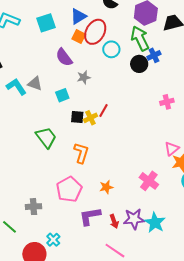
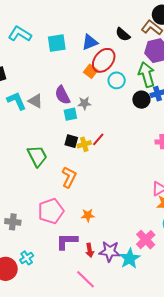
orange square: (79, 37) -> (91, 71), moved
purple semicircle: (64, 57) -> (62, 95), moved
cyan square: (62, 95) -> (70, 114), moved
pink cross: (149, 181) -> (146, 240), moved

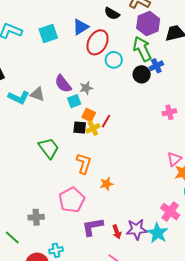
orange square: (91, 71) -> (89, 115), moved
cyan L-shape: (16, 101) -> (19, 97), turned 150
orange star: (88, 215) -> (107, 184), moved
cyan cross: (27, 258) -> (56, 250), turned 32

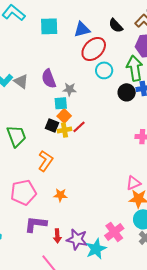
cyan square: (74, 101) -> (61, 103), moved
orange star: (107, 184) -> (60, 195), moved

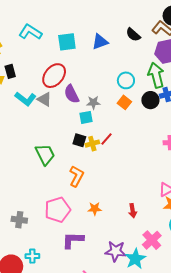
red ellipse: (94, 49) -> (54, 76), moved
orange square: (64, 116) -> (124, 102), moved
red arrow: (57, 236) -> (133, 211), moved

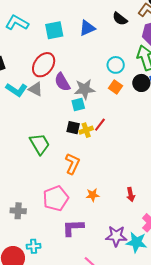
gray star: (93, 103) -> (85, 89), size x1.5
cyan star: (135, 259) -> (136, 242), turned -30

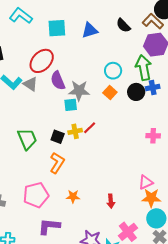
black square: (73, 128) -> (58, 137), moved

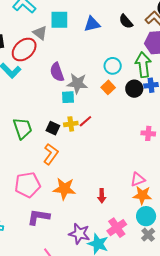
red ellipse: (42, 61) -> (24, 50), moved
gray triangle: (30, 84) -> (40, 33), moved
orange star: (73, 196) -> (64, 189), size x1.6

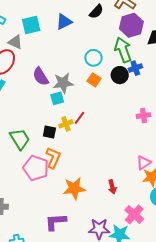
black semicircle: (126, 21) -> (96, 12), turned -84
pink pentagon: (28, 185) -> (36, 168), moved, turned -30

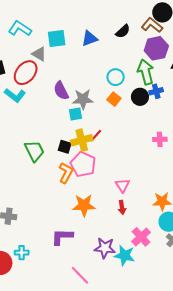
yellow cross: (66, 124) -> (82, 140), size x1.5
pink triangle: (144, 163) -> (123, 185), moved, turned -35
pink pentagon: (36, 168) -> (83, 164), moved

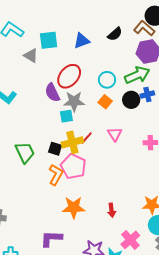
green arrow: (146, 72) -> (137, 75), turned 80
red ellipse: (26, 73) -> (69, 76), moved
pink triangle: (123, 185) -> (115, 134), moved

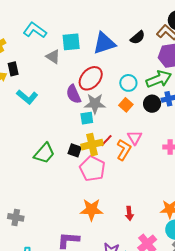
blue triangle: (82, 41) -> (104, 43), size x1.4
green trapezoid: (25, 152) -> (44, 153), turned 65
orange L-shape: (56, 175) -> (124, 150), moved

